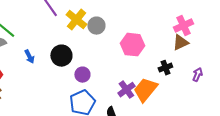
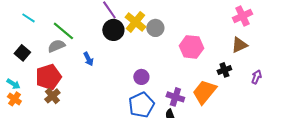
pink cross: (183, 26) -> (242, 16), moved
black circle: (61, 56) -> (113, 30), moved
purple cross: (126, 90) -> (175, 97), moved, turned -36

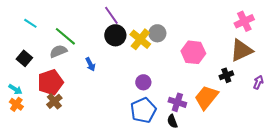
yellow cross: (135, 22) -> (140, 39), moved
brown triangle: (239, 45) -> (241, 50), size x1.4

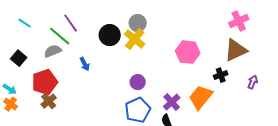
purple line: (111, 15) -> (71, 23), moved
gray circle: (157, 33) -> (138, 23), moved
purple cross: (177, 102) -> (172, 102), turned 30

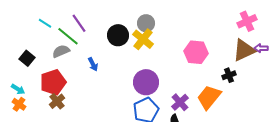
cyan line: (25, 23) -> (45, 23), moved
purple circle: (138, 82) -> (146, 82), size x1.6
purple arrow: (253, 82) -> (261, 48), moved, turned -112

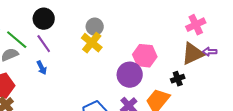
purple line: (79, 23) -> (44, 44), moved
black circle: (118, 35) -> (44, 19), moved
purple circle: (146, 82) -> (130, 75), moved

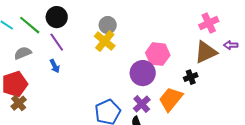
green line: (17, 40) -> (30, 25), moved
purple arrow: (210, 52) -> (231, 45), moved

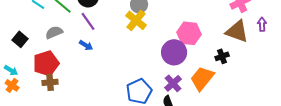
purple arrow: (231, 45) -> (262, 24), turned 88
brown triangle: (206, 52) -> (237, 31), turned 45
blue arrow: (55, 66) -> (86, 45), turned -32
brown cross: (19, 103) -> (50, 82), turned 35

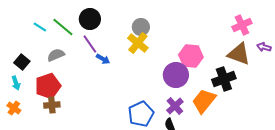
purple arrow: (262, 24) -> (264, 47), turned -72
blue arrow: (86, 45) -> (103, 59), moved
black cross: (222, 56) -> (224, 79), size x1.6
cyan arrow: (11, 70) -> (16, 83), moved, turned 40

